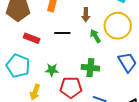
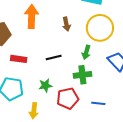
black line: (62, 33) -> (54, 58), moved
green arrow: (95, 36) -> (86, 52), moved, turned -120

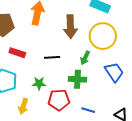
brown arrow: (66, 24) -> (70, 27), size x1.6

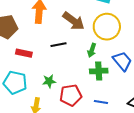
brown arrow: (70, 27) -> (74, 21), turned -45
black line: (52, 57) -> (59, 45), moved
green cross: (77, 79) -> (99, 71), moved

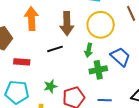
brown arrow: (74, 21) -> (67, 24), turned 60

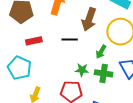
red rectangle: (22, 62) -> (34, 41), turned -35
green star: (50, 86) -> (82, 70), moved

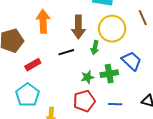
green arrow: (101, 52) -> (95, 48), moved
cyan pentagon: (19, 68) -> (28, 95), turned 30

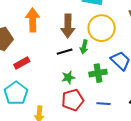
black line: (66, 52) -> (65, 52), moved
green star: (87, 77) -> (68, 77), moved

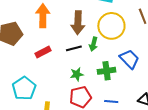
red rectangle: (22, 63) -> (43, 52), moved

